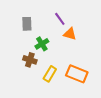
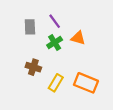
purple line: (60, 19) -> (55, 21), moved
green cross: (42, 44) -> (55, 43), moved

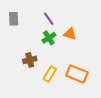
gray rectangle: (30, 27) -> (14, 19), moved
brown cross: (33, 67) -> (30, 60), turned -32

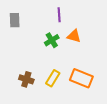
purple line: (49, 19) -> (59, 15), moved, turned 32
brown cross: (30, 60) -> (26, 79), moved, turned 32

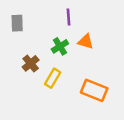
yellow rectangle: (53, 78) -> (53, 78), moved
brown cross: (26, 79) -> (31, 63), moved, turned 32

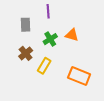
purple line: (68, 17) -> (48, 11), moved
gray rectangle: (17, 23) -> (26, 25), moved

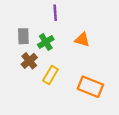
gray rectangle: (26, 25) -> (23, 36), moved
green cross: (50, 39) -> (46, 42), moved

